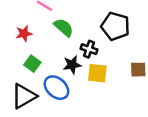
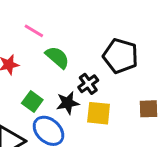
black cross: (89, 49) -> (88, 84), turned 35
green square: (32, 64) -> (32, 101), moved

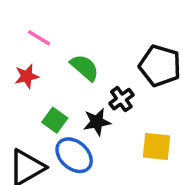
pink line: (34, 31) -> (39, 38), moved
yellow square: (99, 113) -> (157, 146), moved

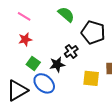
green semicircle: (85, 68) -> (66, 14), moved
red star: (27, 76) -> (25, 39), moved

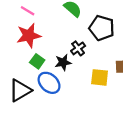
red star: (25, 39) -> (29, 35), size x1.6

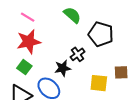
green square: (37, 61) -> (24, 67), moved

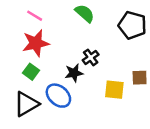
black pentagon: (101, 34) -> (132, 25), moved

